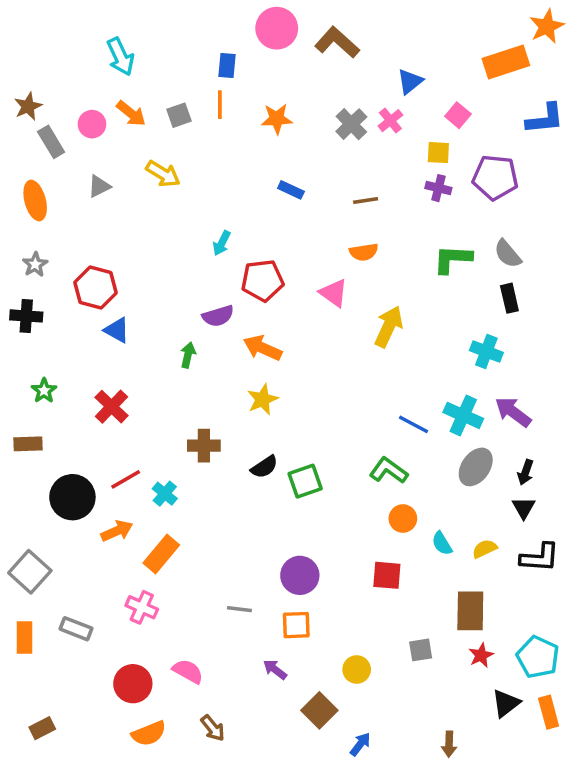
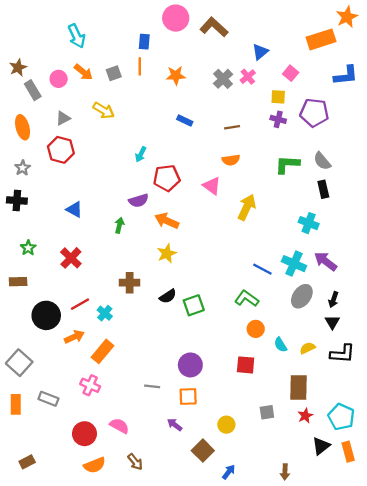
red hexagon: (96, 288) -> (61, 150), moved

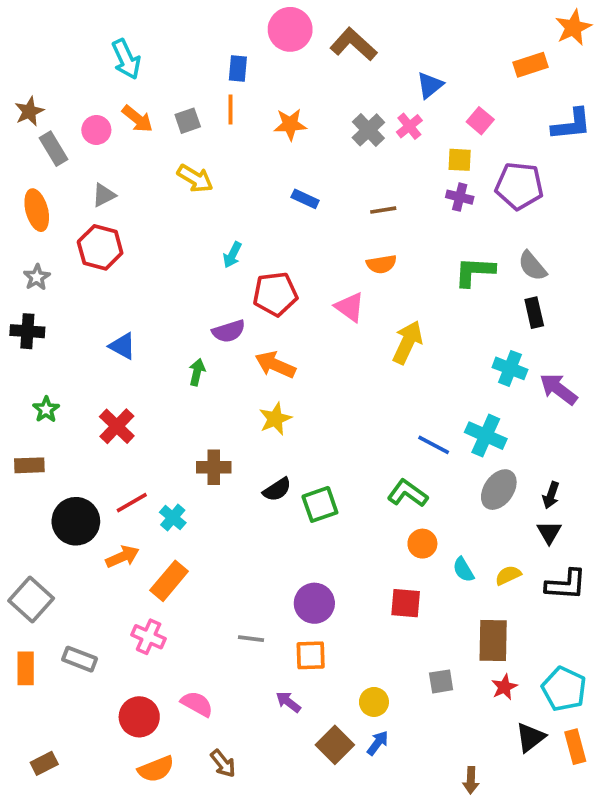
orange rectangle: (321, 39) -> (530, 65), size x0.7
yellow arrow: (104, 110) -> (195, 178), moved
purple arrow: (326, 261) -> (558, 389), moved
blue arrow: (229, 472) -> (378, 743), moved

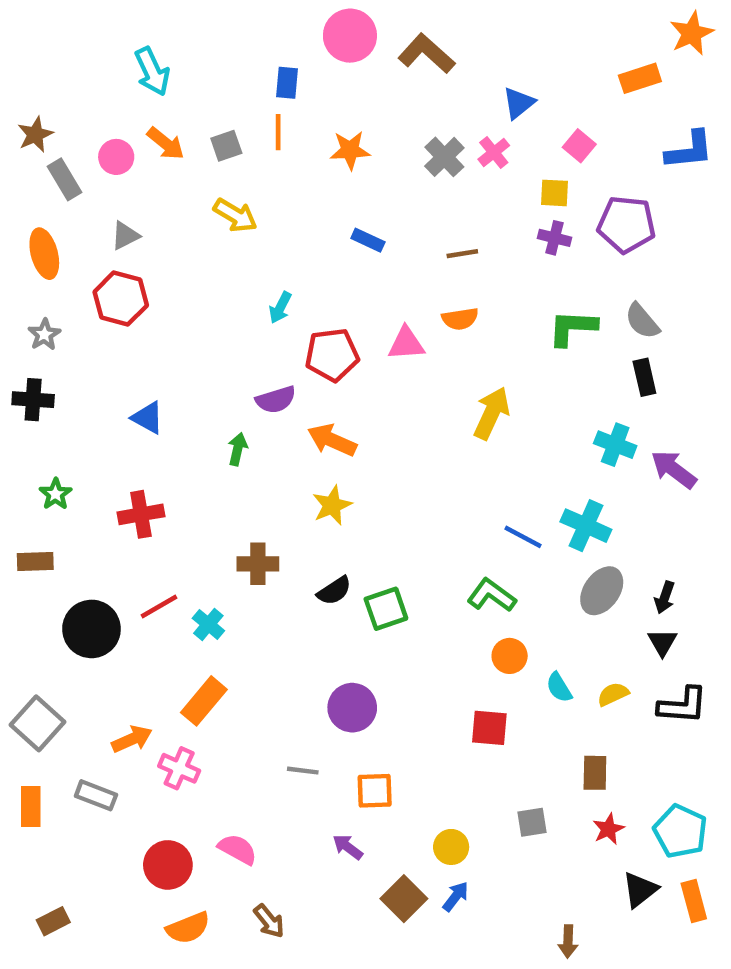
pink triangle: (350, 307) -> (406, 344), moved, turned -40
red cross: (117, 426) -> (141, 514), turned 36
orange arrow: (122, 557) -> (132, 739), moved
purple circle: (314, 603) -> (352, 708), moved
brown rectangle: (493, 640) -> (595, 773), size x0.7

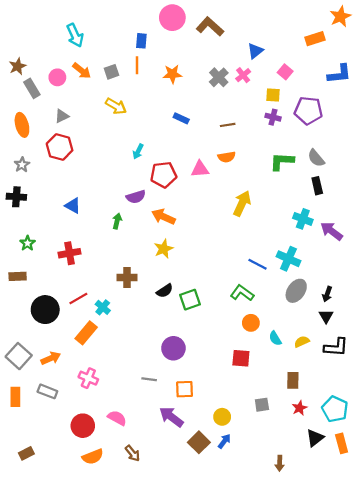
orange rectangle: (204, 701) -> (86, 333), moved
orange arrow: (132, 739) -> (51, 358), moved
purple arrow: (348, 847) -> (171, 417), size x1.6

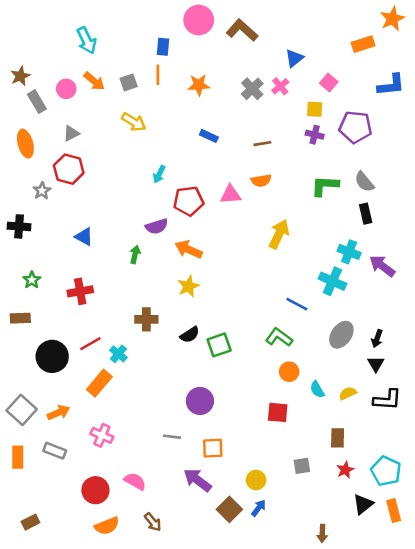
gray star: (22, 165) -> (42, 191), moved
cyan cross: (288, 259) -> (332, 281), moved

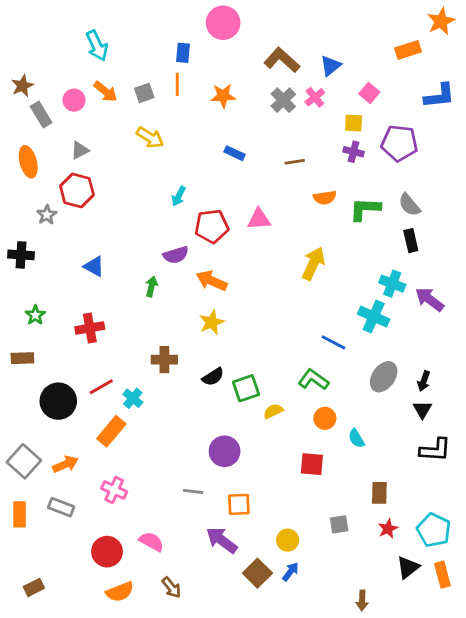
brown L-shape: (242, 30) -> (282, 60), moved
orange semicircle: (261, 181) -> (325, 198), moved
yellow semicircle: (348, 393) -> (273, 411), moved

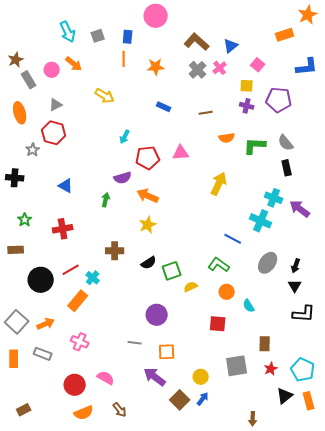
gray square: (144, 93) -> (98, 36), moved
gray square: (339, 524) -> (237, 366), size x1.6

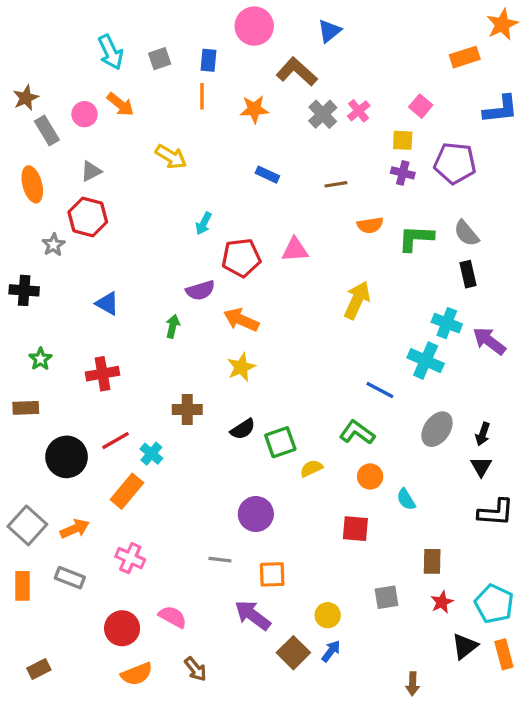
brown L-shape: (197, 42) -> (297, 72), moved
blue triangle: (231, 46) -> (329, 31), moved
gray square: (237, 366) -> (386, 597), size x0.7

